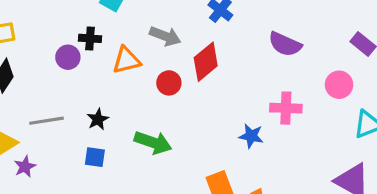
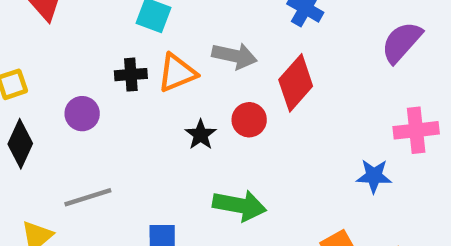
purple semicircle: (285, 44) -> (402, 42), turned 116
purple circle: (68, 57) -> (82, 114), moved
orange triangle: (126, 60) -> (177, 73), moved
black star: (98, 119) -> (201, 135), moved

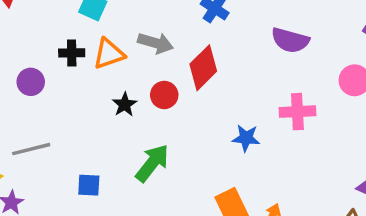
purple semicircle: (402, 42) -> (290, 40), turned -120
blue star: (374, 176) -> (246, 138), moved
green arrow: (239, 205) -> (152, 163), turned -66

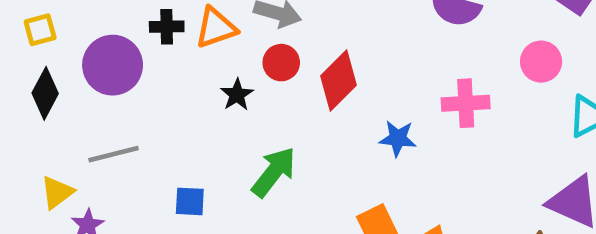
red diamond: (203, 68) -> (338, 81), moved
purple circle: (31, 82) -> (113, 65), size x1.6
red circle: (164, 95) -> (281, 63), moved

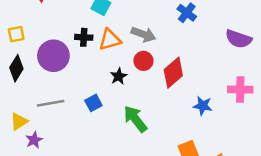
green arrow: (274, 172) -> (135, 119), turned -80
blue square: (190, 201) -> (93, 103), moved, turned -35

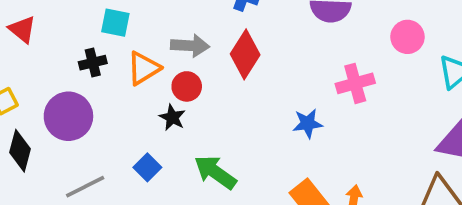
black cross: (84, 37) -> (93, 63), moved
red circle: (143, 61) -> (187, 86), moved
red diamond: (173, 73) -> (245, 54), moved

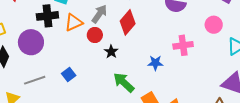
gray arrow: (190, 46) -> (99, 14), turned -66
black cross: (93, 63) -> (47, 16), size x1.5
black star: (172, 117) -> (111, 52), moved
green arrow: (215, 172) -> (124, 82), moved

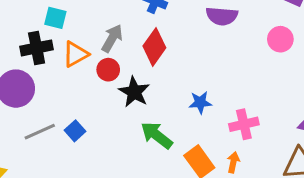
pink cross: (183, 45) -> (244, 124), moved
black star: (111, 52) -> (134, 92), size x1.5
gray line: (35, 80) -> (40, 132), moved

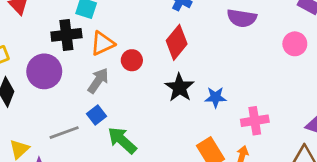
gray arrow: (112, 38) -> (98, 81), moved
black star: (134, 92) -> (179, 88), moved
gray line: (40, 132) -> (64, 133), moved
green arrow: (157, 135) -> (122, 140), moved

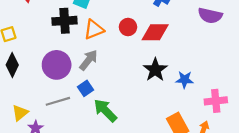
red diamond: (177, 42) -> (155, 32), turned 48
red circle: (132, 60) -> (128, 27), moved
purple circle: (44, 71) -> (57, 65), moved

